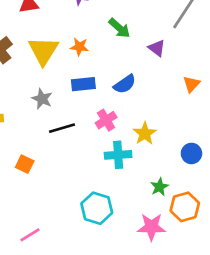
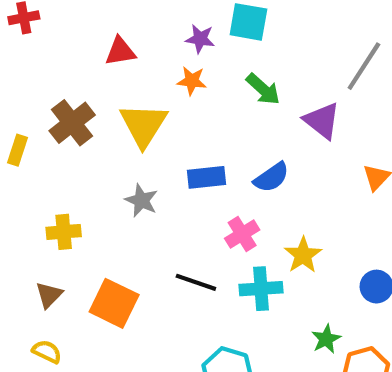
orange star: (79, 47) -> (192, 81), moved
purple triangle: (157, 48) -> (322, 121), size x1.4
black line: (62, 128) -> (196, 282), moved, turned 35
orange square: (25, 164) -> (114, 303), size x1.6

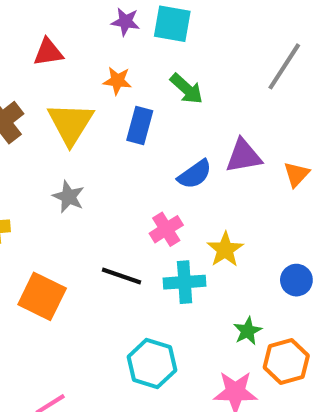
purple star: (200, 39) -> (126, 22), moved
purple triangle: (322, 121) -> (244, 156), moved, turned -48
blue rectangle: (206, 177) -> (140, 125), moved, turned -69

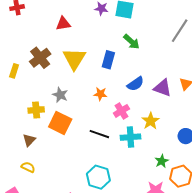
orange star: (117, 81) -> (100, 94), moved
purple triangle: (244, 156) -> (163, 88), moved, turned 30
gray star: (69, 197) -> (60, 95), moved
orange square: (42, 296) -> (60, 123), moved
cyan hexagon: (152, 364) -> (98, 177), moved

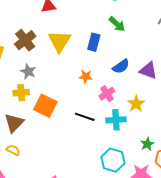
gray star: (60, 95) -> (28, 71), moved
brown triangle: (29, 140) -> (14, 123), size x1.5
cyan hexagon: (98, 177) -> (113, 160), moved

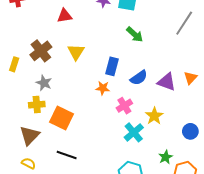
yellow triangle: (59, 41) -> (76, 52), size x0.7
blue rectangle: (94, 42) -> (112, 66), moved
black line: (85, 117) -> (67, 155), moved
cyan cross: (116, 120) -> (134, 132), turned -36

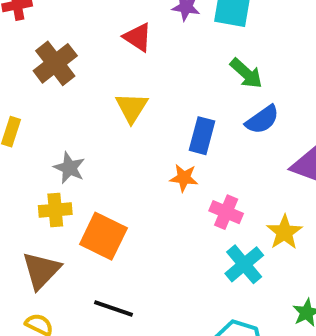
red triangle: (65, 16) -> (138, 37), moved, turned 42
brown cross: (41, 51) -> (55, 63), moved
blue semicircle: (139, 78) -> (262, 120), moved
pink cross: (124, 106) -> (226, 212), turned -35

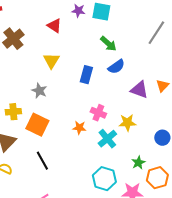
gray star: (69, 168) -> (39, 91), moved
orange star: (184, 178) -> (79, 128), moved
yellow star: (284, 232) -> (127, 123), turned 30
black line: (114, 309) -> (42, 161), turned 42

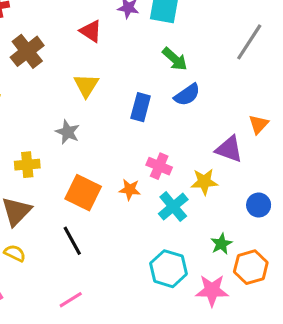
purple triangle: (139, 90) -> (229, 149), moved
orange square: (37, 125) -> (83, 193), moved

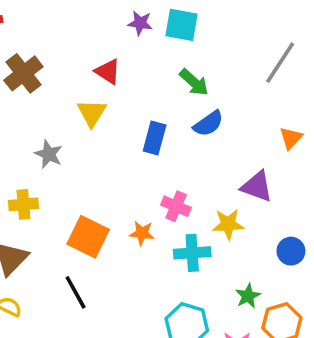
red triangle: (91, 31) -> (108, 72), moved
orange triangle: (259, 124) -> (291, 138), moved
gray star: (68, 132) -> (49, 154), moved
cyan cross: (173, 207) -> (192, 253), turned 36

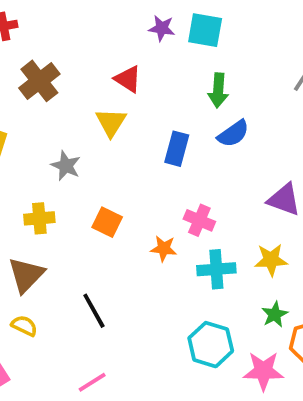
green arrow: (194, 82) -> (218, 90), turned 52
yellow star: (228, 224) -> (271, 260), moved
orange square: (88, 237) -> (107, 222), moved, size x0.7

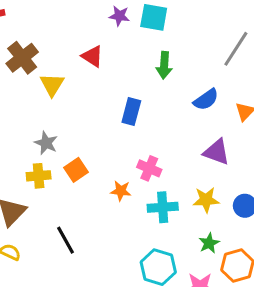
yellow triangle: (111, 122) -> (52, 85), moved
blue semicircle: (233, 134) -> (206, 100), moved
gray star: (66, 166) -> (46, 143), moved
yellow cross: (39, 218) -> (39, 176), moved
orange square: (107, 222) -> (76, 170), turned 30

